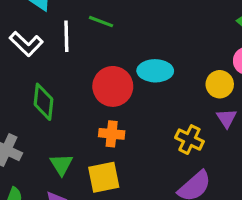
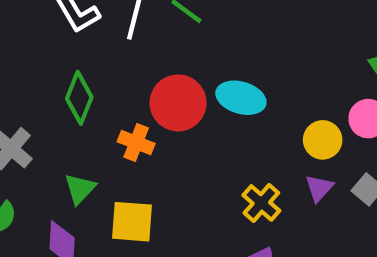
orange cross: (112, 134) -> (136, 143), moved

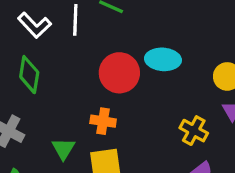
green diamond: (79, 98) -> (29, 75), moved
orange cross: (136, 143) -> (103, 121), moved

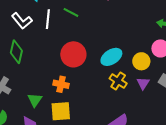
cyan ellipse: (163, 59) -> (111, 57), moved, turned -40
yellow cross: (194, 131) -> (118, 81), moved

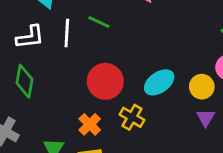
white L-shape: (22, 21) -> (30, 37), turned -55
yellow cross: (118, 81) -> (132, 117), moved
orange cross: (61, 84) -> (90, 124), turned 35

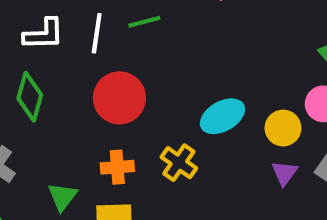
green line: (99, 22) -> (144, 22), turned -45
red circle: (105, 81) -> (119, 98), moved
orange cross: (90, 124) -> (117, 167), turned 35

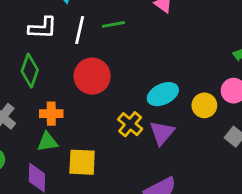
orange cross: (117, 167) -> (51, 114), moved
purple triangle: (284, 173) -> (162, 133), moved, size x1.4
green triangle: (63, 197) -> (47, 142), turned 40

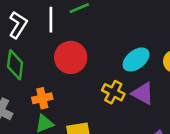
white L-shape: (43, 28) -> (18, 25), turned -48
purple triangle: (162, 133) -> (143, 93), turned -30

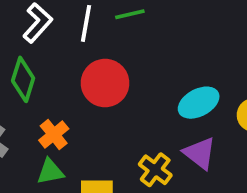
yellow cross: (113, 92) -> (155, 170), moved
orange cross: (42, 98) -> (54, 135), turned -36

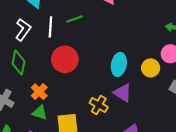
cyan ellipse: (199, 103) -> (119, 64), turned -45
green triangle: (50, 172) -> (40, 113), turned 35

